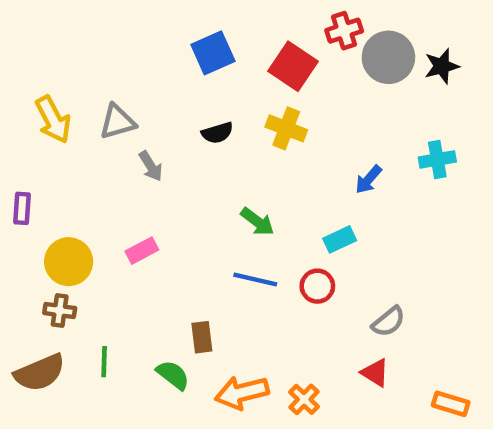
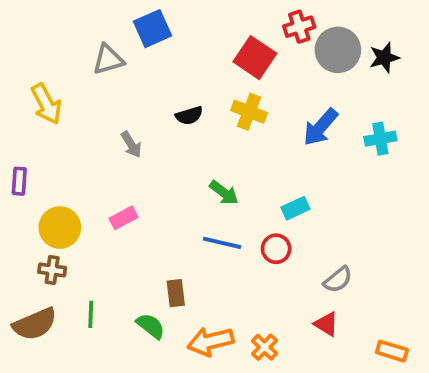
blue square: (213, 53) -> (153, 29), moved
gray triangle: (117, 122) -> (108, 59), moved
blue arrow: (368, 179) -> (321, 127), moved, size x1.5

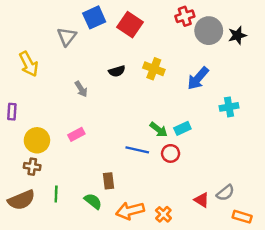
red square: (255, 58) -> (130, 25), moved
gray triangle: (108, 59) -> (67, 37), turned -36
cyan cross: (380, 139) -> (229, 107), moved
green arrow: (224, 193) -> (159, 130), moved
gray semicircle: (338, 280) -> (225, 193), moved

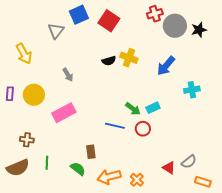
black semicircle: (117, 71) -> (109, 61), moved
pink rectangle: (76, 134) -> (64, 113), size x1.6
yellow circle: (37, 140) -> (34, 95), moved

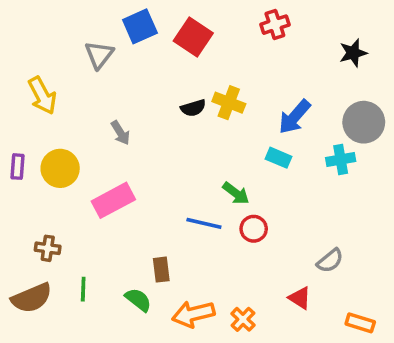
gray circle: (175, 26) -> (364, 122), moved
cyan rectangle: (153, 108) -> (279, 158), moved, turned 48
gray semicircle: (189, 162) -> (330, 261), moved

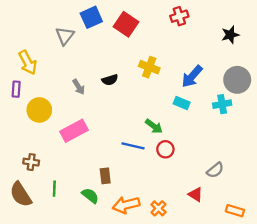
black semicircle: (193, 108) -> (110, 80), moved
purple rectangle: (17, 167) -> (16, 89), moved
brown semicircle: (32, 298) -> (21, 194), turned 80

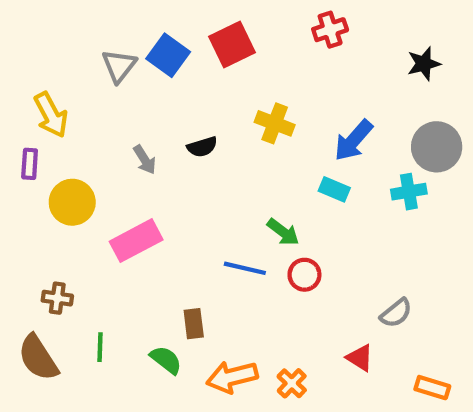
blue square: (91, 17) -> (168, 55), moved, turned -30
red square: (126, 24) -> (232, 45), turned 30

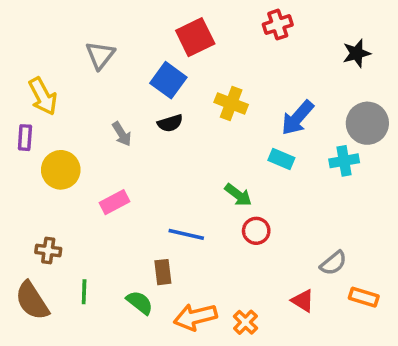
blue square: (168, 55) -> (168, 80), moved
pink rectangle: (136, 241) -> (115, 202), size x0.7
blue line: (245, 268) -> (186, 234), moved
orange rectangle: (432, 388) -> (364, 297), moved

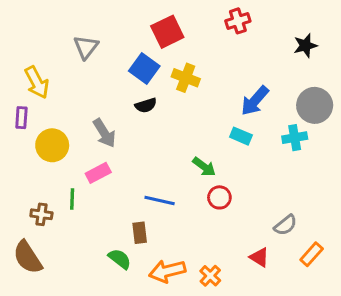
yellow cross: (231, 103) -> (186, 78), moved
gray arrow: (122, 134) -> (104, 133), moved, size x1.4
green line: (84, 292) -> (72, 199), moved
orange rectangle: (364, 297) -> (312, 254), turned -65

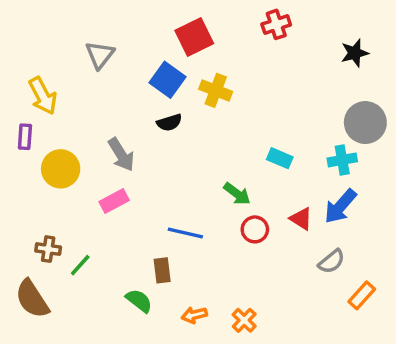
blue arrow: (255, 101) -> (340, 206), moved
green line: (72, 199) -> (80, 265), moved, turned 40
red triangle: (259, 257) -> (301, 219), moved
orange arrow: (167, 271) -> (194, 315), size x0.6

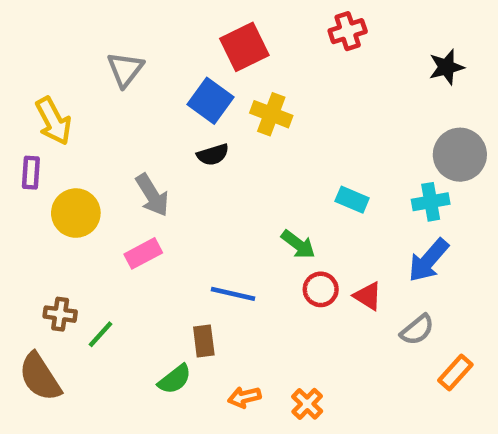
red triangle: (301, 219) -> (368, 296), moved
green semicircle: (139, 301) -> (175, 379), turned 104

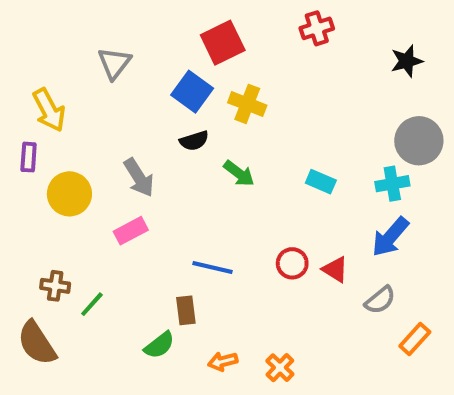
green arrow: (298, 244) -> (239, 173), moved

